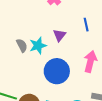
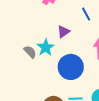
purple triangle: (59, 35) -> (63, 32), turned 32

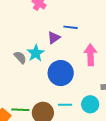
blue line: (86, 14) -> (71, 27), moved, turned -56

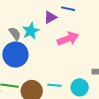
pink arrow: (90, 55) -> (68, 39), moved, turned 65
blue circle: (61, 73) -> (15, 54), moved

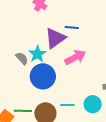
purple triangle: (50, 17) -> (55, 38), size x1.6
blue circle: (15, 54) -> (43, 76), moved

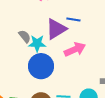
cyan star: (37, 54) -> (37, 43), turned 30
gray semicircle: (22, 58) -> (25, 36), moved

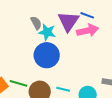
purple triangle: (56, 29) -> (68, 21), turned -35
pink arrow: (75, 49) -> (88, 30), moved

